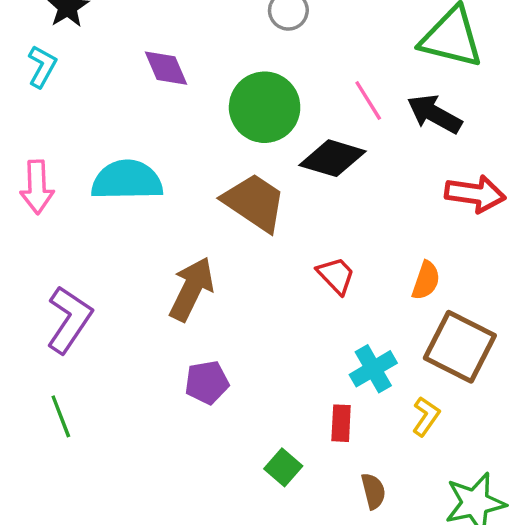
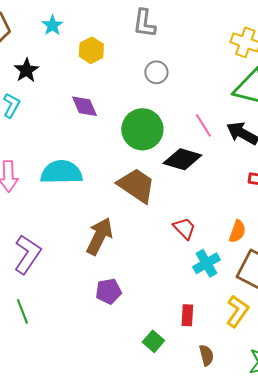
cyan cross: (373, 369) -> (206, 263), moved
yellow L-shape: (426, 416) -> (237, 311), size x1.4

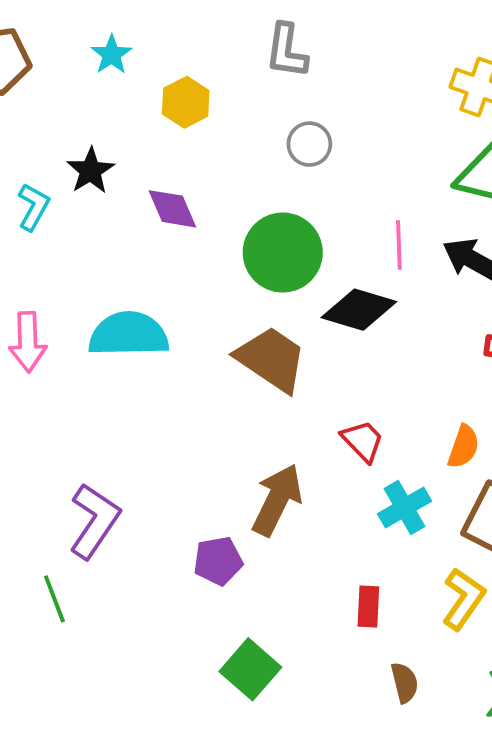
black star: (26, 70) -> (91, 171), moved
pink line: (203, 125) -> (399, 245), turned 30
brown arrow: (99, 236) -> (277, 500), moved
purple L-shape: (27, 254) -> (94, 521), moved
green square: (153, 341) -> (250, 669), moved, size x1.4

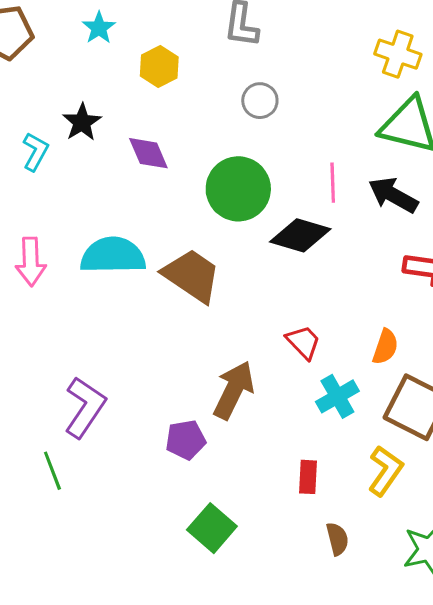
brown trapezoid: (271, 359) -> (192, 276), moved

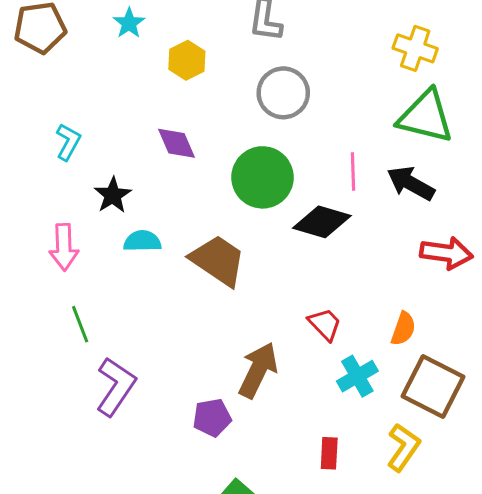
gray circle: (260, 101) -> (283, 93), size x1.5
black star: (82, 122) -> (113, 195), moved
cyan semicircle: (113, 255) -> (142, 241), size x0.6
green line: (52, 471) -> (80, 324), moved

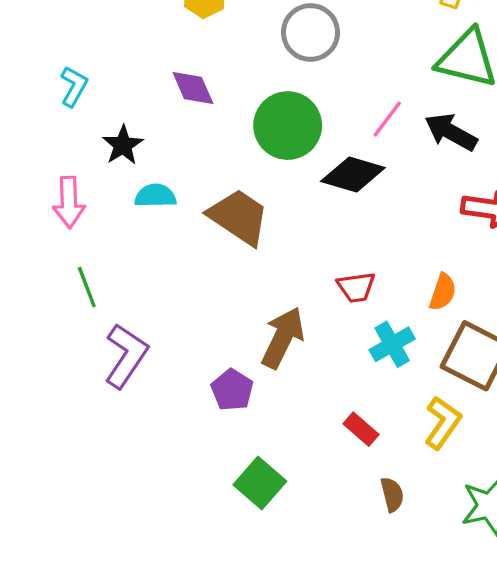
pink line: (353, 171) -> (387, 119), turned 39
red trapezoid: (325, 324) -> (356, 287), turned 126
purple pentagon: (212, 418) -> (232, 390), turned -30
red rectangle: (329, 453) -> (361, 429), turned -52

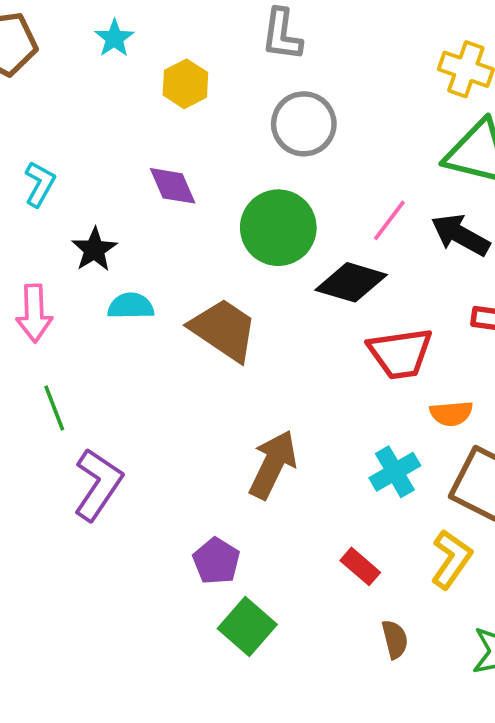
red trapezoid: (356, 287) -> (400, 353), moved, size x1.5
orange semicircle: (443, 292) -> (451, 413), turned 66
purple pentagon: (232, 390) -> (216, 561), moved

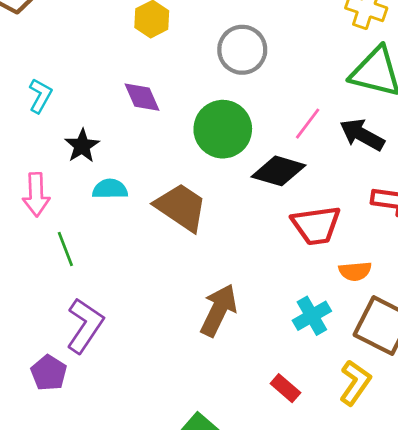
green line: (54, 408) -> (65, 249), moved
purple pentagon: (216, 561) -> (49, 373), moved

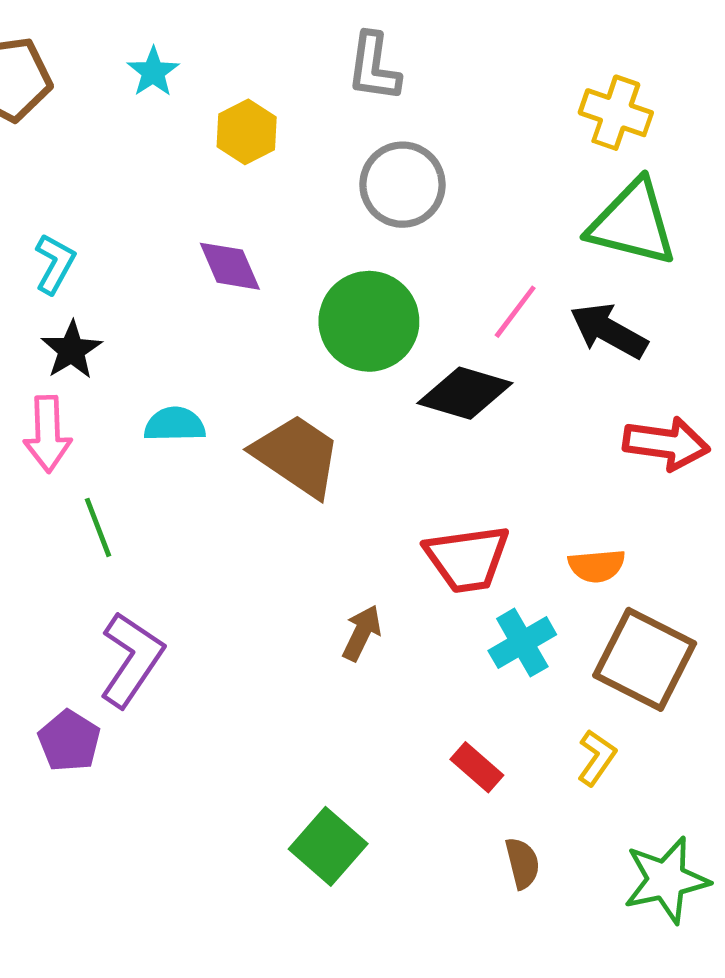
black star: (82, 146) -> (72, 350), moved
red trapezoid: (316, 225) -> (467, 559), moved
brown arrow: (219, 310) -> (362, 633), size x0.6
yellow L-shape: (355, 383) -> (597, 758), size x0.7

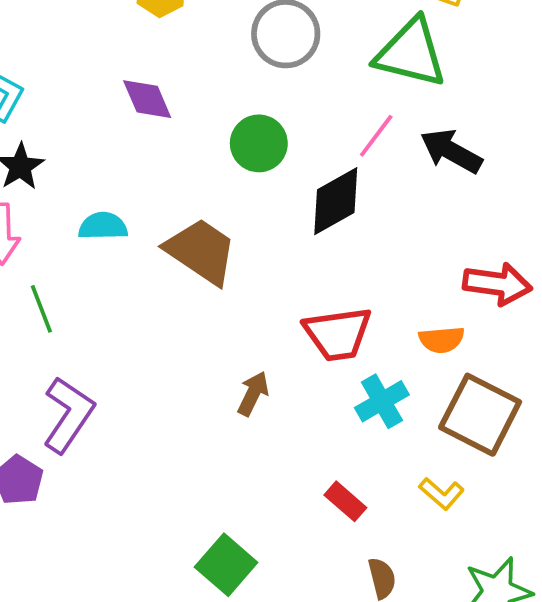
green triangle: (633, 223) -> (411, 53), moved
green circle: (369, 321) -> (259, 143), size x0.7
black diamond: (465, 393) -> (336, 201), turned -46
red arrow: (666, 444) -> (497, 284), moved
yellow L-shape: (597, 758) -> (442, 494), turned 96

